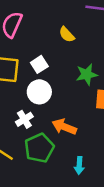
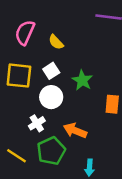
yellow semicircle: (67, 35) -> (56, 42), moved
green star: (87, 74) -> (82, 80), moved, turned -30

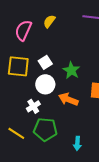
yellow semicircle: (56, 42) -> (49, 21), moved, turned 80
orange arrow: (75, 131) -> (68, 99), moved
green pentagon: (51, 151) -> (45, 129), turned 30

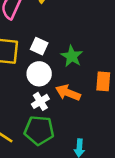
white square: (45, 62) -> (39, 46), turned -32
white cross: (33, 106) -> (40, 101), moved

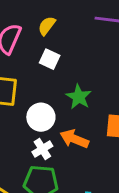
white square: (39, 46) -> (50, 59), moved

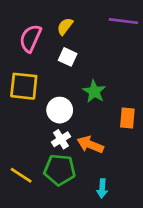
orange arrow: (74, 139) -> (90, 145), moved

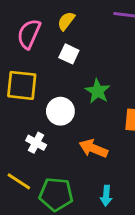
white cross: (61, 139) -> (36, 143), moved, turned -30
green pentagon: (60, 170) -> (56, 194), moved

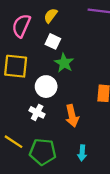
green star: (98, 91) -> (64, 63), moved
white cross: (36, 143) -> (37, 112), moved
orange arrow: (93, 148) -> (72, 116), turned -125

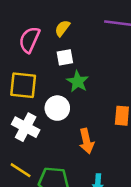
white square: (53, 41) -> (65, 57), turned -35
white cross: (37, 112) -> (26, 127), moved, size x1.5

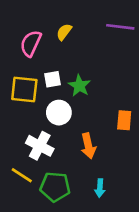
white square: (65, 57) -> (52, 79), moved
white cross: (26, 127) -> (40, 146), moved

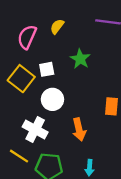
green star: (79, 86) -> (80, 59), moved
yellow square: (24, 90) -> (21, 79), turned 32

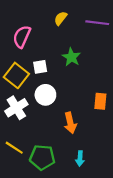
yellow semicircle: (57, 27) -> (61, 18), moved
white cross: (35, 129) -> (16, 108), moved, turned 30

